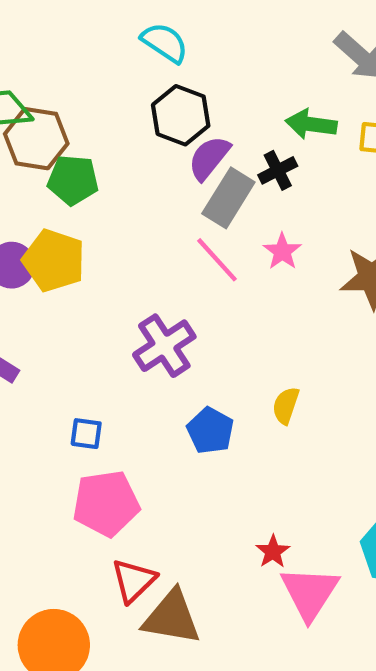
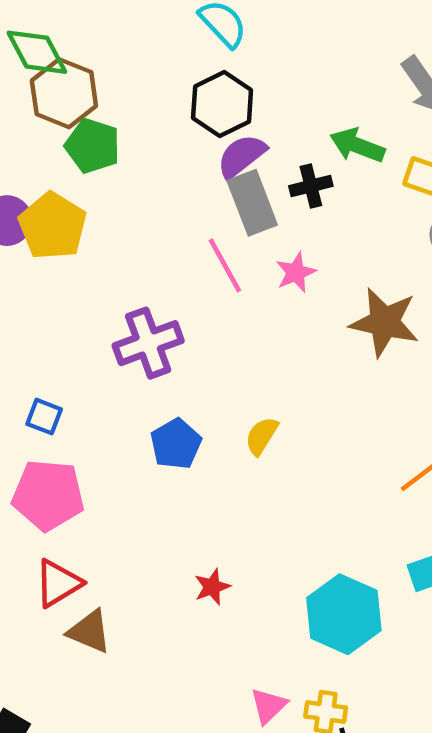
gray rectangle: (228, 198) -> (252, 203), turned -66
pink triangle: (310, 593) -> (269, 706), moved, size x0.6
brown triangle: (172, 617) -> (89, 631), size x0.7

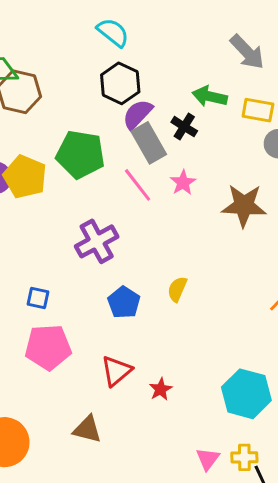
green pentagon: (93, 146) -> (80, 154), moved, size x1.4
black cross: (311, 186) -> (184, 127), turned -35
red triangle: (58, 583) -> (116, 371), moved

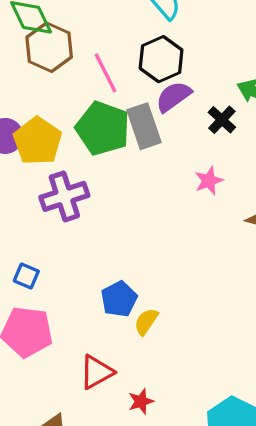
gray rectangle: (149, 143) -> (144, 126), moved
pink line: (138, 185) -> (105, 73), moved
purple cross: (97, 241) -> (64, 196), moved
yellow semicircle: (177, 289) -> (146, 322), moved

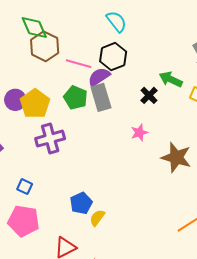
pink line: (105, 73) -> (79, 64), turned -50
purple semicircle: (173, 97) -> (99, 77), moved
green pentagon: (103, 128) -> (76, 98), size x0.7

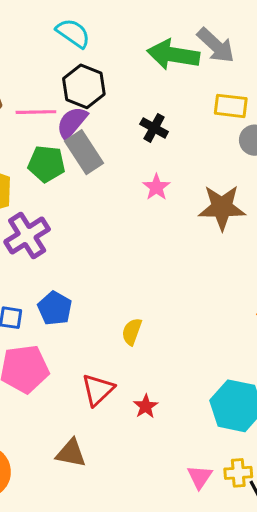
green arrow: (171, 79) -> (173, 55), moved, size x1.4
blue pentagon: (81, 203) -> (55, 308), moved

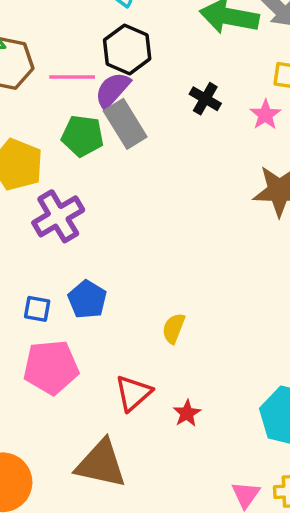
pink star: (156, 187) -> (265, 115), moved
brown triangle: (71, 453) -> (101, 464), size x1.5

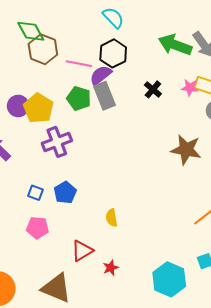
pink star: (265, 115) -> (190, 88), moved, turned 30
yellow semicircle: (174, 328) -> (112, 218), turned -42
pink pentagon: (51, 367) -> (37, 228), size x0.7

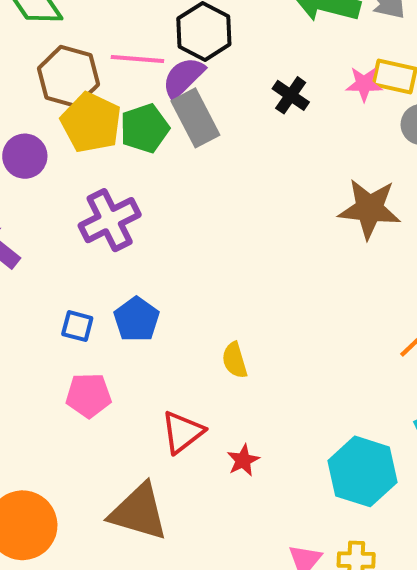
brown hexagon: (43, 49) -> (68, 76), moved
green pentagon: (79, 98) -> (145, 128), turned -30
yellow pentagon: (38, 108) -> (91, 123), moved

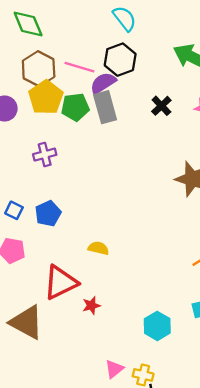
purple cross: (110, 220) -> (45, 155), size x0.7
yellow semicircle: (235, 360) -> (98, 248), turned 108
red triangle: (182, 432) -> (61, 282), size x1.4
cyan hexagon: (363, 471) -> (157, 326), size x0.7

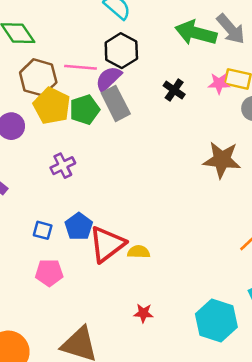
red triangle: (61, 282) -> (107, 244), moved
red star: (91, 306) -> (143, 313), turned 30
cyan hexagon: (157, 326) -> (216, 320), size x1.4

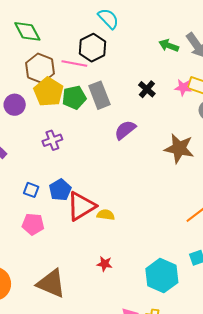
green arrow: (196, 33) -> (169, 46), size x0.6
black hexagon: (121, 51) -> (92, 48), moved
purple semicircle: (108, 79) -> (125, 130), moved

